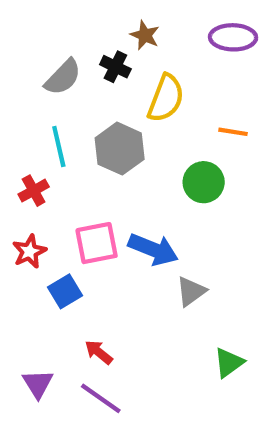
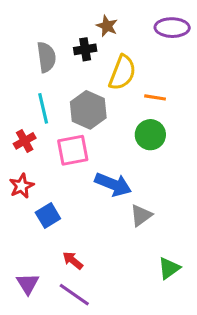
black cross: (115, 67) -> (85, 49), turned -35
gray semicircle: (63, 77) -> (46, 57), turned -52
orange line: (233, 132) -> (155, 97), moved
pink square: (97, 243) -> (73, 150), moved

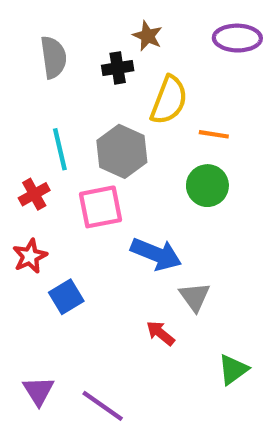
gray semicircle: (46, 57) -> (53, 57), moved
gray triangle: (141, 215) -> (195, 297), turned -30
red arrow: (73, 260) -> (160, 333), moved

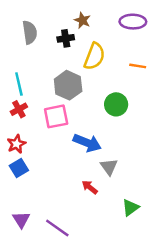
orange line: (214, 134) -> (138, 66), moved
cyan line: (60, 149) -> (19, 84), moved
blue square: (66, 297) -> (19, 168), moved

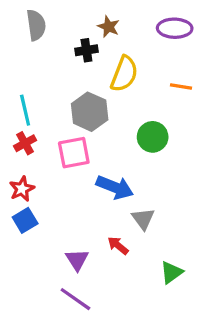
gray semicircle: (30, 32) -> (36, 25), moved
purple triangle: (21, 220) -> (77, 260), moved

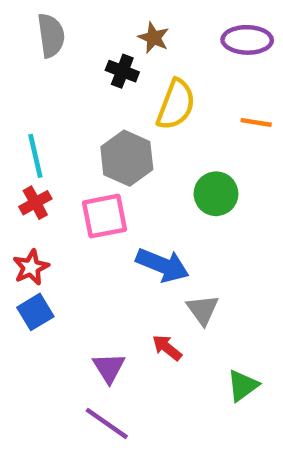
black cross: (86, 50) -> (122, 71), turned 30

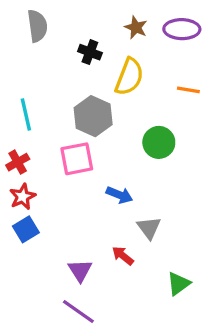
brown star: (154, 38) -> (136, 27), moved
red cross: (35, 203) -> (18, 162), moved
blue arrow: (162, 265) -> (119, 195), size x0.7

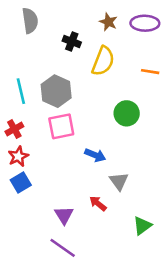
gray hexagon: (93, 116) -> (56, 91), moved

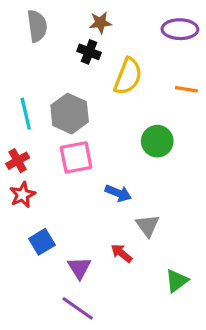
brown star: (108, 22) -> (100, 23), moved, turned -30
blue square: (21, 183) -> (42, 242), moved

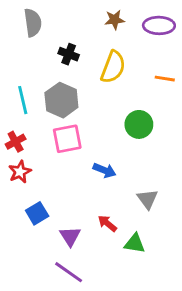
brown star: (100, 23) -> (115, 20), moved
black cross: (89, 52) -> (69, 54), moved
gray triangle: (147, 226) -> (148, 199), moved
green triangle: (177, 281) -> (135, 243), moved, turned 45

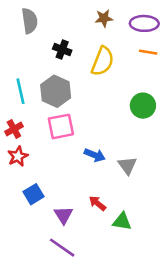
orange line: (165, 79) -> (148, 52), moved
green circle: (139, 124) -> (143, 106), moved
gray triangle: (148, 199) -> (127, 165), moved

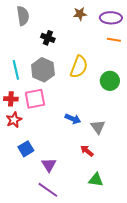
yellow semicircle: (103, 61) -> (79, 67), moved
pink square: (61, 126) -> (35, 99), moved
red cross: (14, 129) -> (11, 99), turned 32
red arrow: (97, 203) -> (87, 151), moved
green triangle: (122, 222) -> (96, 180), moved

